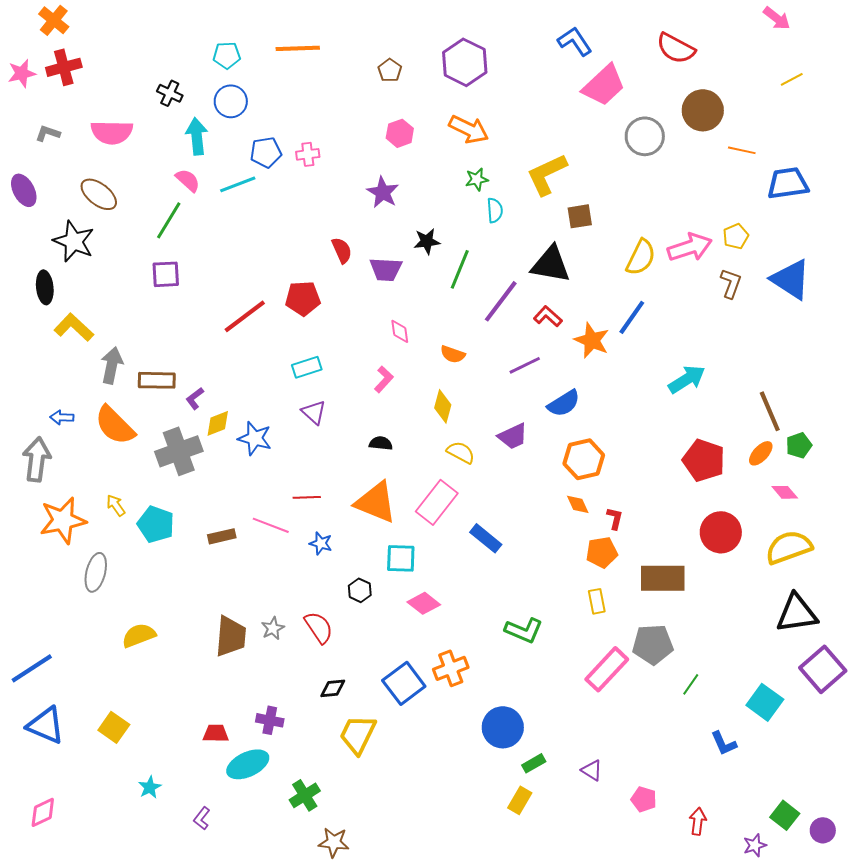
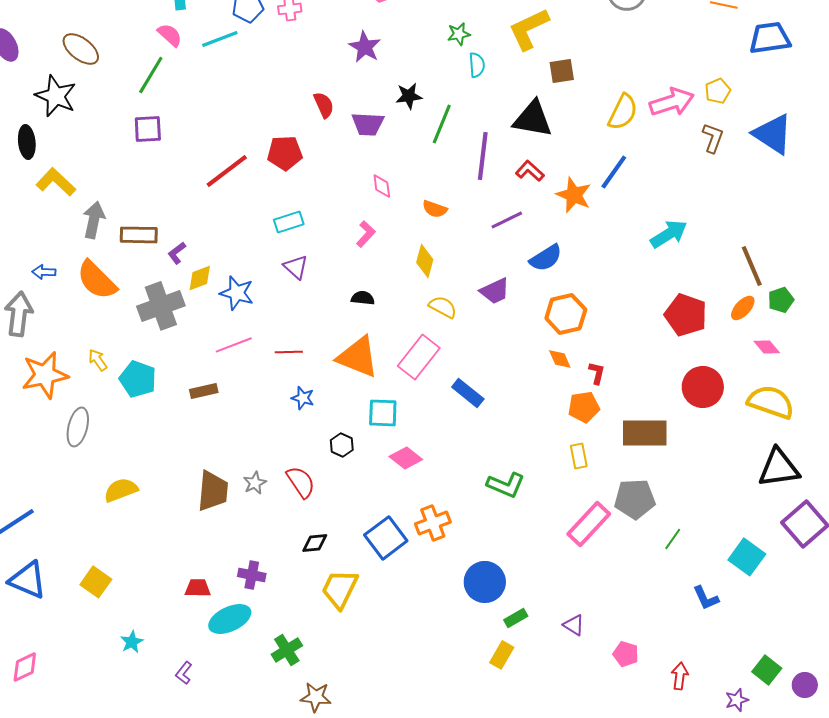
purple line: (501, 301) -> (483, 156), turned -30
pink line: (271, 525) -> (234, 345), moved, turned -42
yellow semicircle: (789, 547) -> (771, 402), turned 39

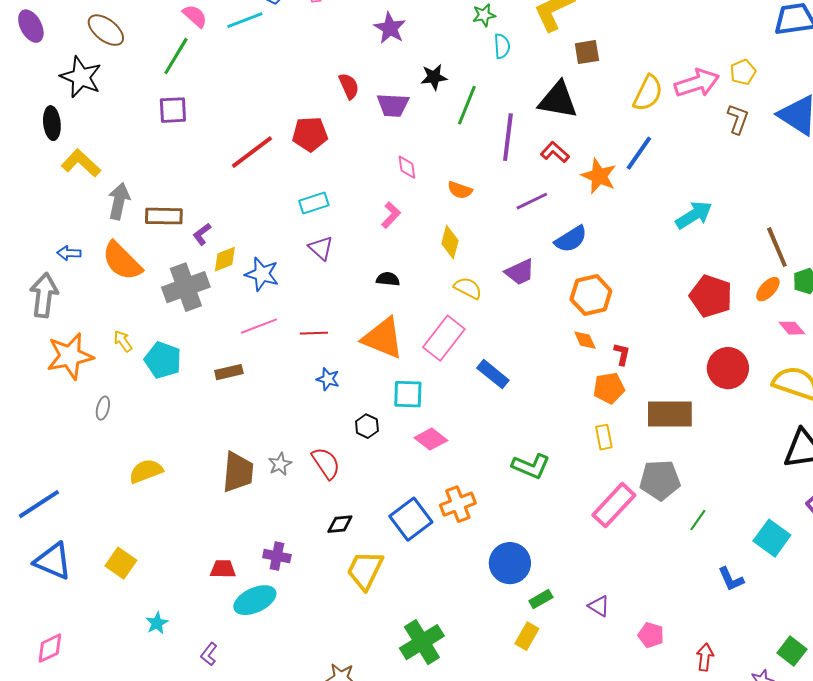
gray ellipse: (78, 427) -> (103, 408), size x0.6
green cross: (287, 650) -> (422, 642), moved, size x1.4

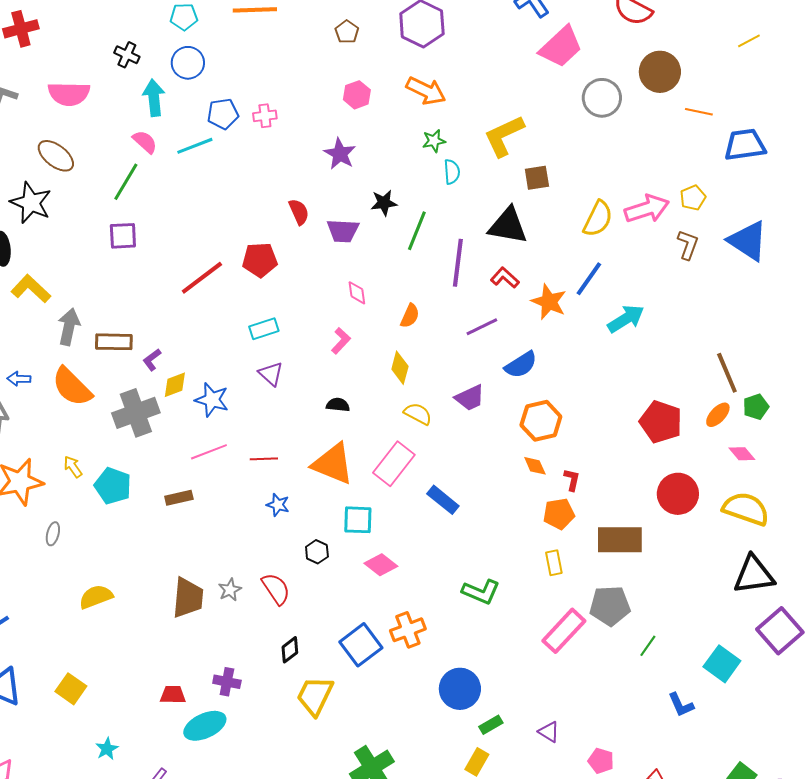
orange semicircle: (460, 190) -> (410, 316), turned -85
cyan arrow: (694, 215) -> (626, 319), moved
black diamond: (340, 524) -> (290, 650), turned -32

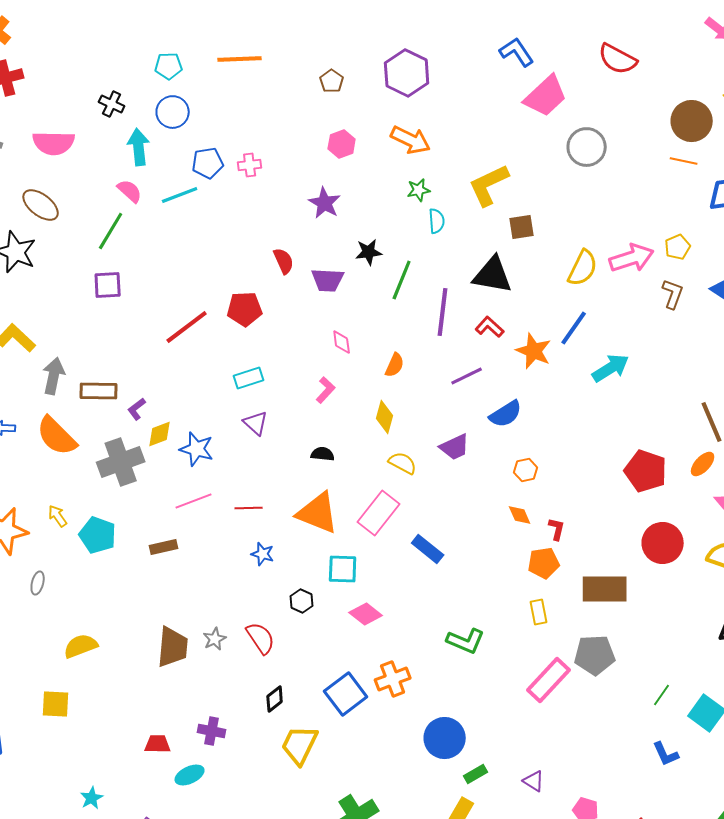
brown circle: (660, 72) -> (692, 121), moved
orange hexagon: (541, 421) -> (526, 470), size x0.6
green line: (648, 646) -> (662, 695), moved
yellow square: (71, 689) -> (56, 704), moved, turned -32
cyan ellipse: (205, 726) -> (190, 775), size x0.7

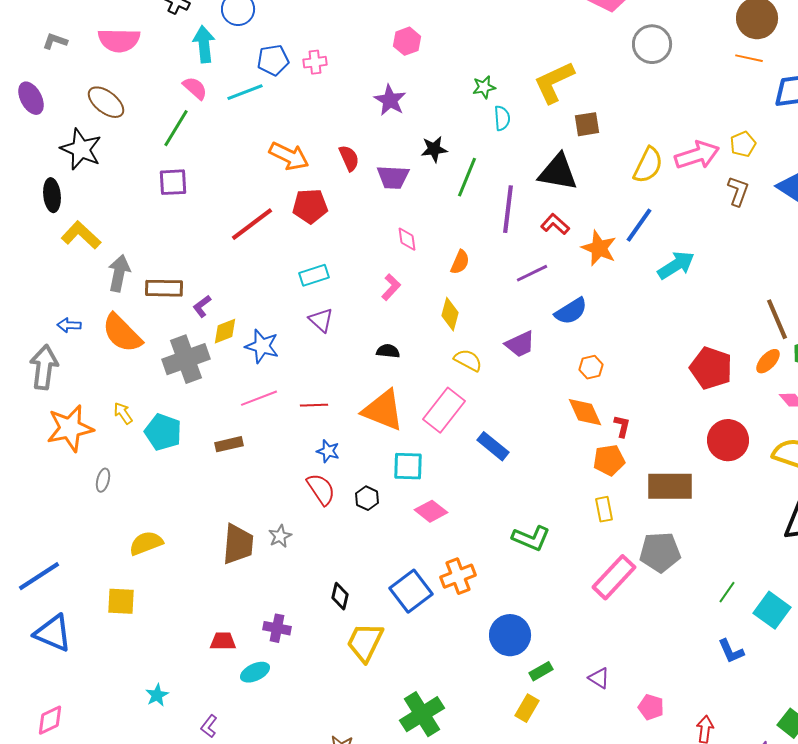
orange arrow: (411, 140) -> (289, 156), moved
orange diamond: (520, 515) -> (585, 412), size x1.5
red semicircle: (261, 638) -> (321, 489), moved
black diamond: (275, 699) -> (340, 596), turned -40

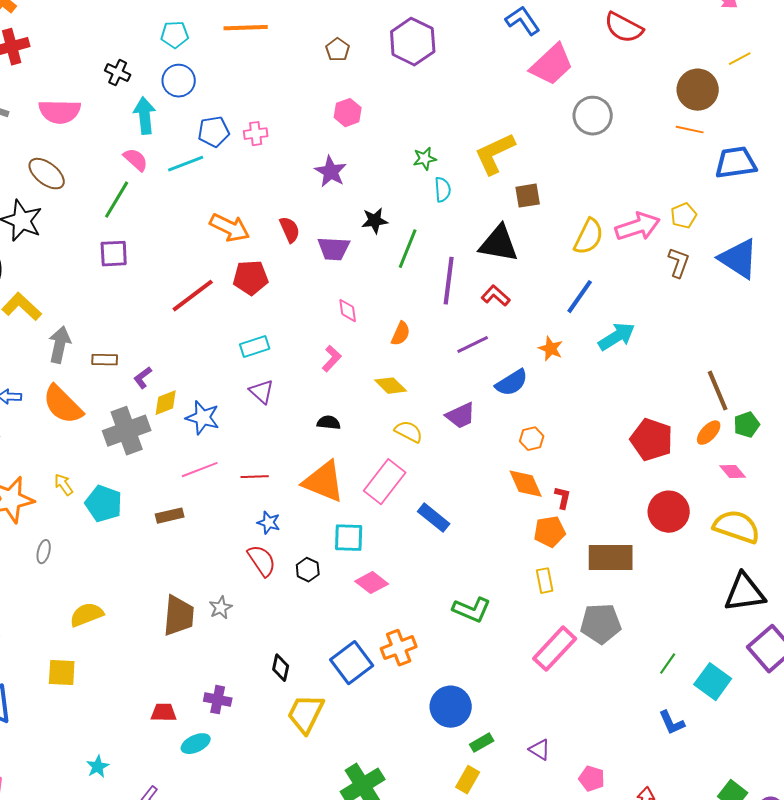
orange star: (599, 248) -> (551, 349), moved, size x0.7
brown rectangle: (164, 288) -> (105, 360), size x0.7
yellow diamond: (450, 314) -> (391, 386), turned -60

